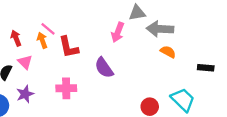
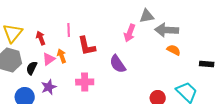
pink line: (48, 29) -> (69, 30), turned 48
orange arrow: (42, 40) -> (62, 56), moved
pink triangle: (25, 62) -> (49, 59), turned 40

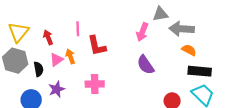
purple semicircle: (118, 64) -> (146, 65), moved
black rectangle: (207, 64) -> (200, 71), moved, size x1.5
black semicircle: (32, 68) -> (39, 69), turned 144

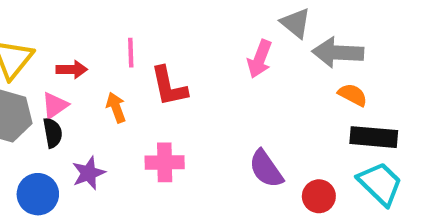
gray triangle: (160, 14) -> (296, 23), turned 49
red arrow: (48, 37) -> (72, 69), turned 112
pink triangle: (57, 60) -> (55, 105), moved
purple semicircle: (146, 65) -> (266, 169), moved

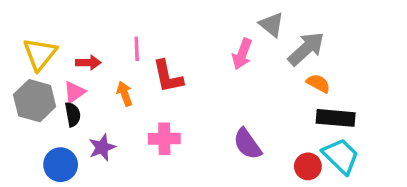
gray arrow: (338, 53) -> (306, 49), turned 135
red circle: (319, 196) -> (308, 166), moved

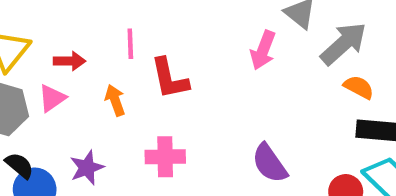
black semicircle: (73, 114) -> (19, 165), moved, turned -40

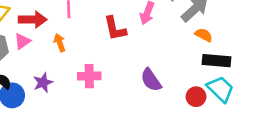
red arrow: (69, 61) -> (33, 20), size x1.5
red L-shape: (169, 78) -> (115, 29), moved

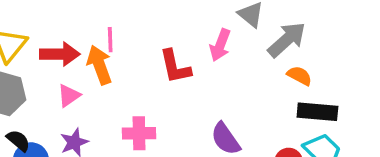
pink triangle: (22, 41) -> (69, 96), moved
orange arrow: (60, 43) -> (99, 65), moved, size x1.5

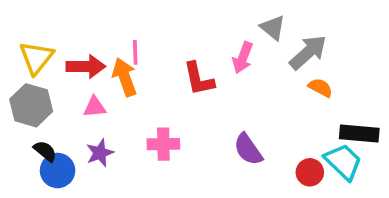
pink triangle: (69, 96) -> (95, 107), turned 30
black rectangle: (317, 112) -> (359, 133), moved

